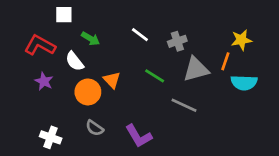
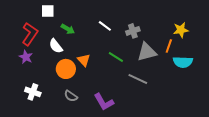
red L-shape: (40, 45) -> (30, 34), turned 95
purple star: (44, 81) -> (26, 57), moved
white cross: (51, 137) -> (33, 92), moved

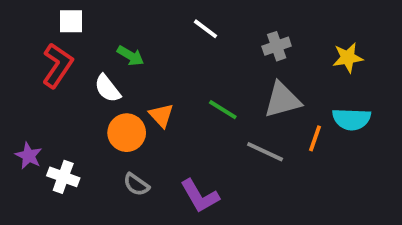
white square: (48, 11) -> (71, 21), moved
white line: (105, 26) -> (205, 29), moved
gray cross: (133, 31) -> (277, 46), moved
orange line: (169, 46) -> (315, 138), moved
purple star: (26, 57) -> (29, 156), moved

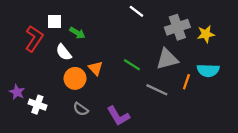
white square: (71, 21) -> (55, 22), moved
white line: (205, 29) -> (136, 11), moved
gray cross: (277, 46) -> (177, 27), moved, size x1.5

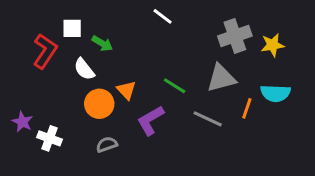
white line: (136, 11) -> (163, 16), moved
gray semicircle: (81, 109) -> (107, 144), turned 126
purple L-shape: (118, 116) -> (150, 120), moved, turned 90

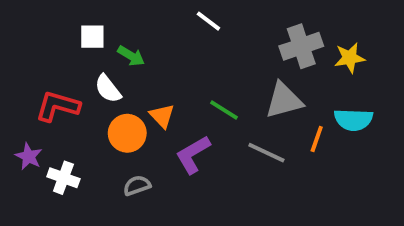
red L-shape: (45, 51) -> (58, 106), moved, turned -108

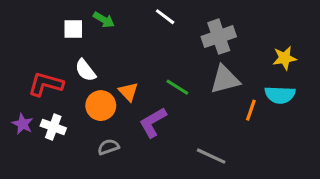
gray cross: (301, 46) -> (219, 37), moved
green arrow: (131, 56) -> (104, 20), moved
yellow star: (350, 58) -> (285, 58), moved
gray line: (266, 153) -> (211, 156), moved
white cross: (63, 178) -> (53, 127), moved

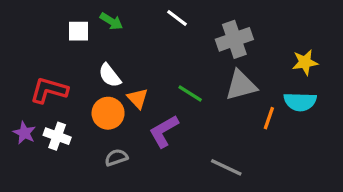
white semicircle: (85, 70) -> (110, 75), moved

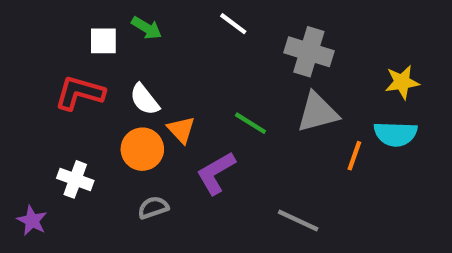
gray cross: (234, 39) -> (309, 52), turned 36
red L-shape: (49, 90) -> (80, 93), moved
purple star: (24, 133) -> (32, 221), moved

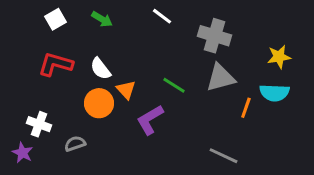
white square: (103, 41) -> (56, 19), moved, turned -30
white cross: (75, 179) -> (39, 124), moved
gray semicircle: (153, 208) -> (75, 144), moved
gray line: (298, 221) -> (223, 156), moved

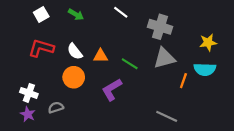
orange triangle: (126, 90) -> (101, 56), moved, turned -48
purple star: (23, 153) -> (28, 114), moved

